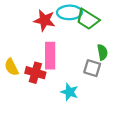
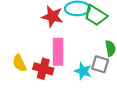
cyan star: (69, 92) -> (83, 71), moved

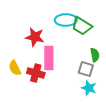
red star: (52, 16) -> (35, 37), moved
cyan star: (83, 71) -> (89, 88), moved

